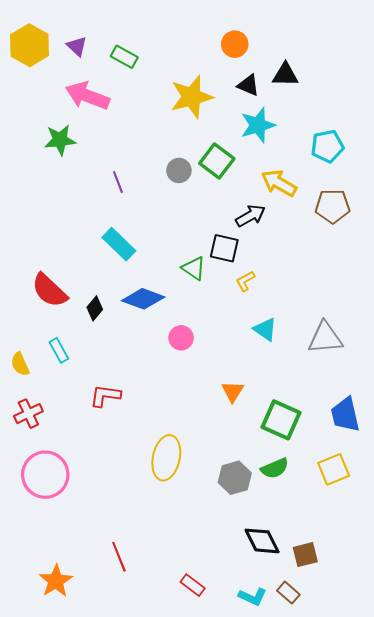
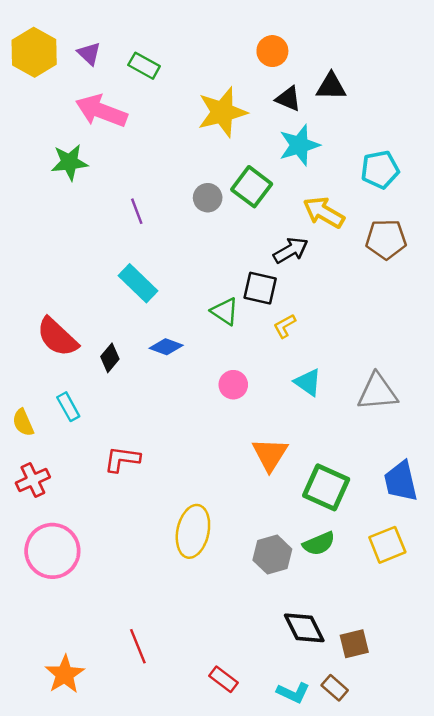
blue diamond: (143, 299) -> (166, 347), size x0.7
pink circle: (181, 338) -> (233, 385), moved
orange triangle: (233, 391) -> (270, 454), size x1.4

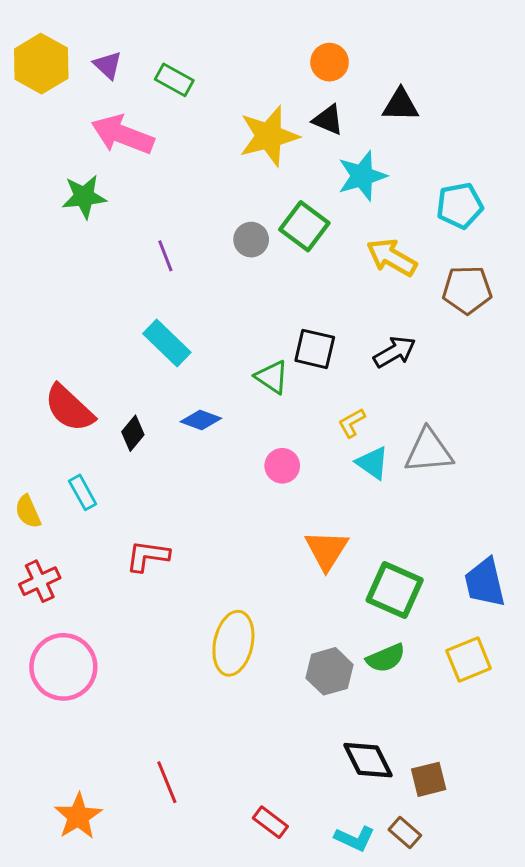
black triangle: (288, 99) -> (328, 120), moved
black arrow: (291, 250) -> (395, 352), moved
yellow L-shape: (285, 326) -> (352, 423), moved
gray triangle: (377, 392) -> (429, 451), moved

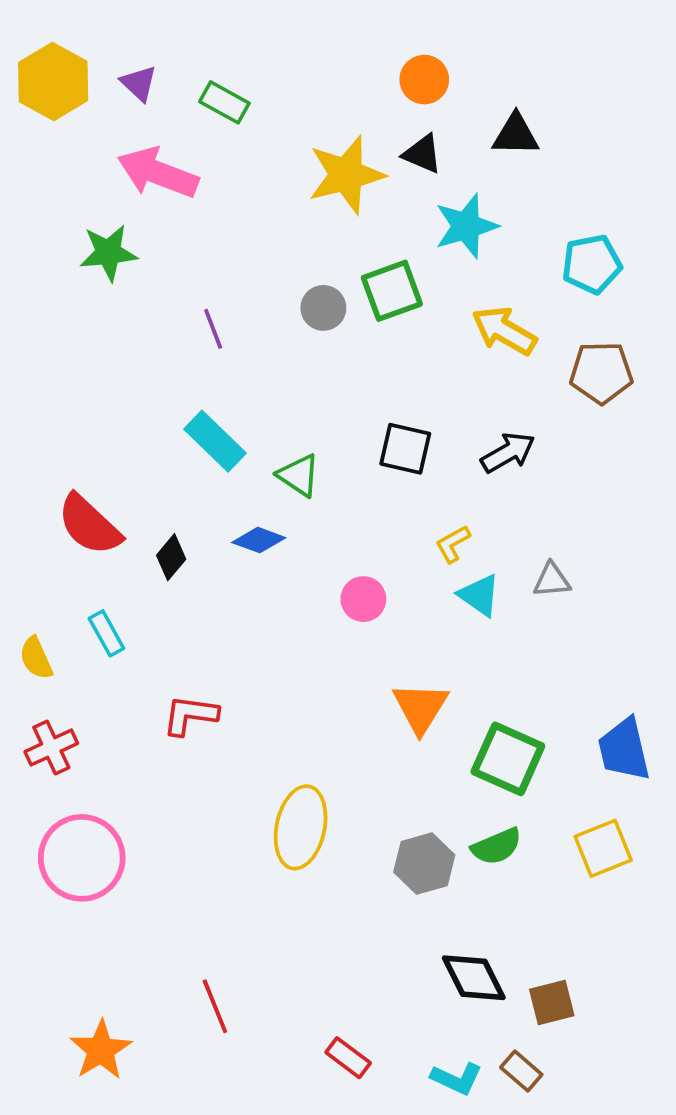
green square: (304, 226) -> (392, 291), turned 33
green triangle: (272, 377) -> (299, 475), moved
gray triangle: (429, 451) -> (552, 580), size x0.6

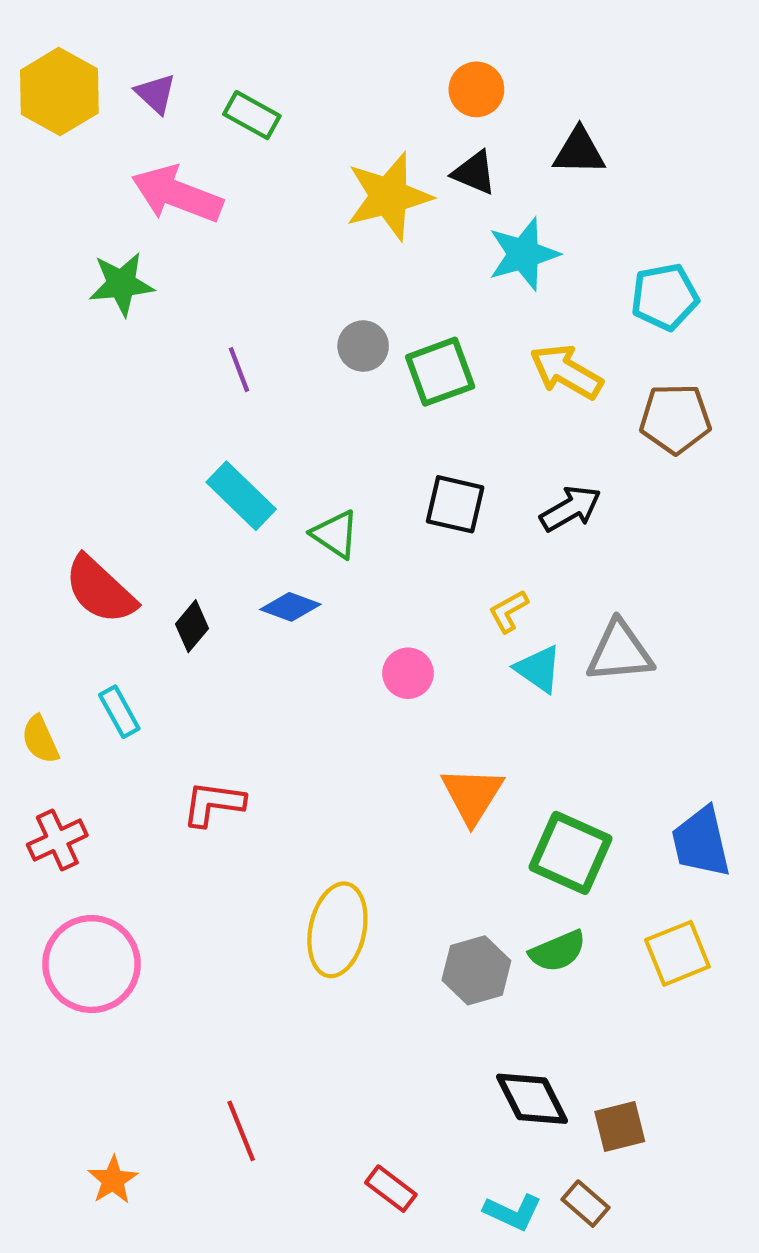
green square: (392, 291) -> (440, 372), moved
gray triangle: (552, 580) -> (620, 652), size x1.6
orange star: (101, 1050) -> (113, 1180), size x0.7

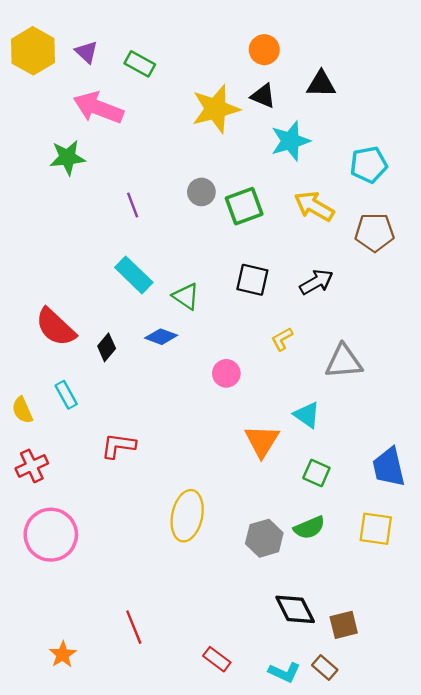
cyan triangle: (538, 669) -> (307, 415), moved
green square: (571, 853) -> (316, 473), size x0.6
yellow square: (677, 953) -> (376, 529), turned 30

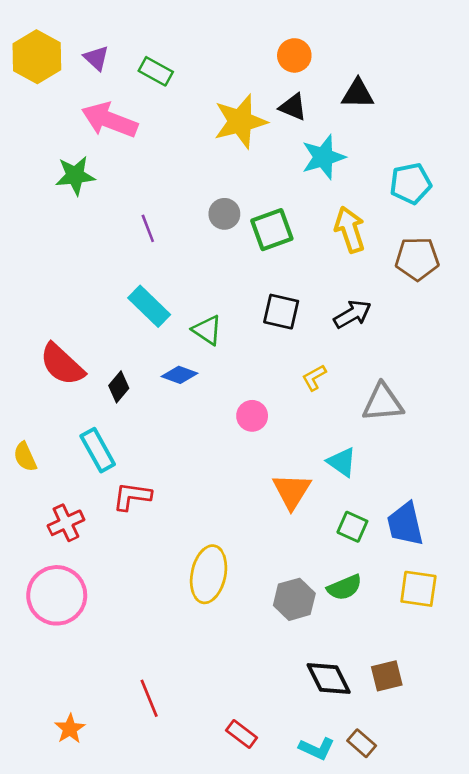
yellow arrow: (314, 206) -> (350, 230), turned 42
cyan rectangle: (66, 395) -> (98, 450), moved, size x1.4
red cross: (32, 466) -> (66, 523), moved
blue trapezoid: (389, 467) -> (405, 524), moved
brown square: (344, 625) -> (387, 676), moved

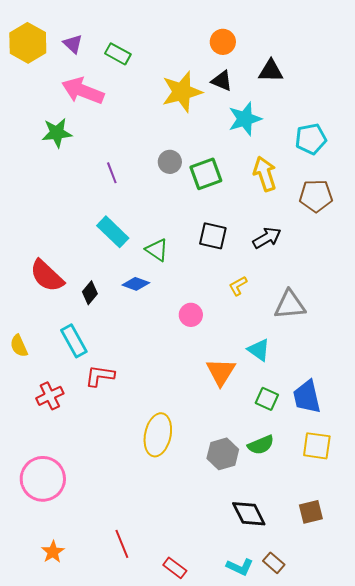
pink circle: (57, 595) -> (43, 479), moved
brown square: (387, 676) -> (311, 512), moved
red line: (149, 698) -> (122, 544), moved
red rectangle: (242, 734) -> (175, 568), moved

